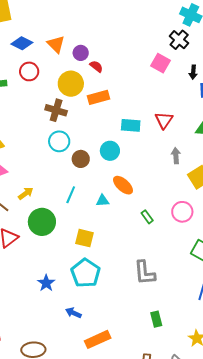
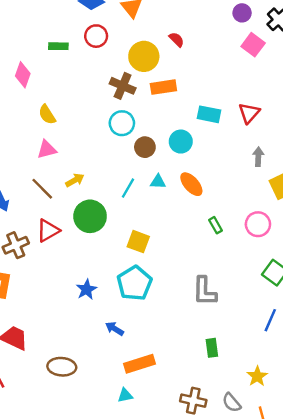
purple circle: (81, 53) -> (242, 13), moved
orange rectangle: (98, 97) -> (163, 87), moved
cyan triangle: (103, 201) -> (158, 182), moved

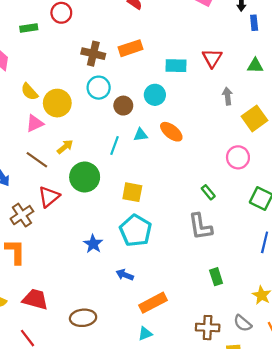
yellow circle: (144, 56) -> (57, 103), moved
green rectangle: (216, 225) -> (208, 192), moved

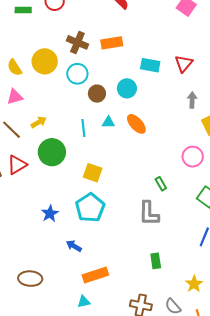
yellow circle: (57, 103) -> (45, 61), moved
cyan line: (115, 145) -> (83, 128), turned -36

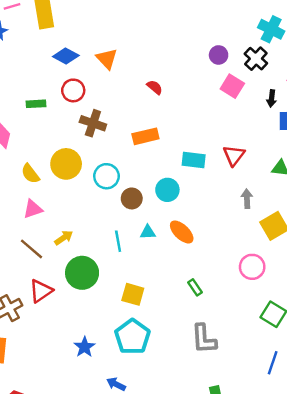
brown cross: (77, 42) -> (93, 123), moved
green rectangle: (161, 184) -> (195, 287), moved

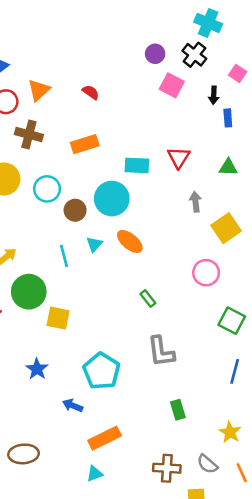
orange triangle: (107, 59) -> (39, 90), moved, turned 35
cyan circle: (167, 190) -> (112, 199), size x1.4
cyan triangle: (148, 232) -> (94, 244), turned -42
yellow square: (133, 294) -> (58, 318), moved
cyan pentagon: (132, 337) -> (102, 371), moved

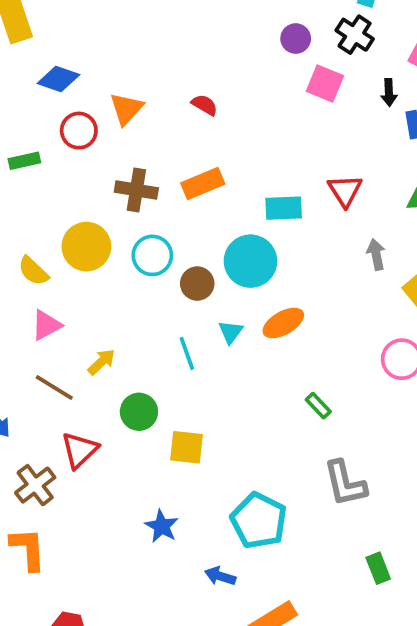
brown cross: (29, 134) -> (136, 190), moved
orange ellipse: (130, 242) -> (283, 323), turned -64
green circle: (29, 292) -> (139, 412), size x0.7

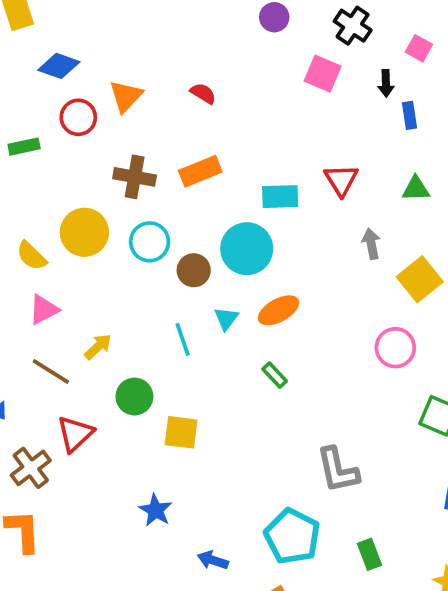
purple circle: (296, 39) -> (274, 17), moved
green rectangle: (318, 406) -> (275, 375), moved
cyan pentagon: (259, 521) -> (292, 536), moved

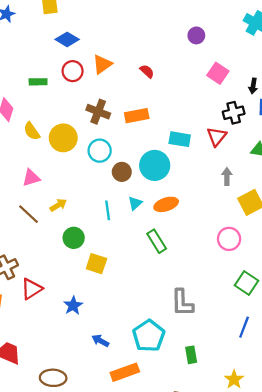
black cross: (353, 26) -> (234, 113), moved, turned 30
yellow semicircle: (31, 256) -> (32, 131), moved
green rectangle: (275, 375) -> (157, 241), size x1.5
red triangle: (75, 434) -> (32, 289), moved

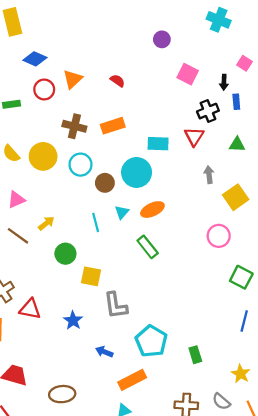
red triangle: (32, 289) -> (30, 309), turned 50
gray L-shape: (182, 303) -> (116, 306), moved

